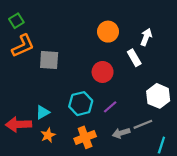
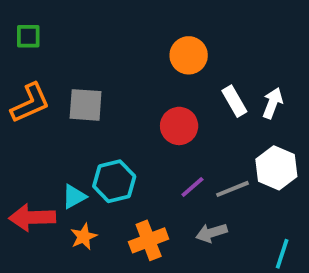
green square: (16, 21) -> (28, 36), turned 32
white arrow: (146, 37) -> (273, 103), moved
orange L-shape: (23, 46) -> (30, 103), moved
cyan hexagon: (81, 104) -> (114, 181), moved
gray line: (143, 124) -> (232, 189), moved

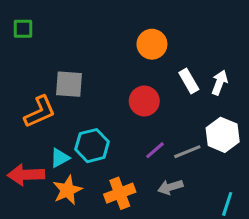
orange L-shape: (30, 103) -> (40, 112), moved
orange star: (84, 237) -> (67, 190), size x1.4

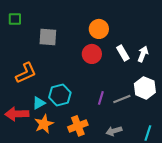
gray square: (69, 84) -> (48, 37), moved
red circle: (144, 101) -> (92, 54), moved
purple line: (155, 150) -> (101, 98), turned -32
gray arrow: (170, 187) -> (114, 131), moved

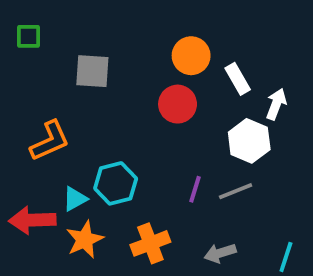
white rectangle: (123, 53) -> (238, 79), moved
white hexagon: (145, 88) -> (249, 141), moved

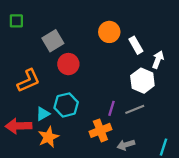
gray square: (92, 71) -> (53, 41), turned -35
red circle: (178, 104) -> (68, 64), moved
orange cross: (150, 243) -> (100, 130), moved

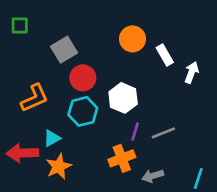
white hexagon: (142, 81) -> (123, 98), moved
cyan hexagon: (66, 105) -> (83, 111), moved

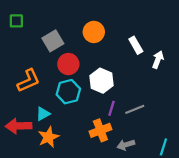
orange circle: (132, 39) -> (94, 32), moved

